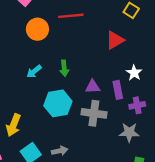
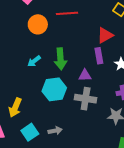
green arrow: (64, 68) -> (60, 59), size x1.5
purple rectangle: (118, 90) -> (99, 56), moved

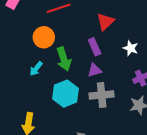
orange circle: (38, 24) -> (44, 37), moved
purple rectangle: (99, 56) -> (95, 47), moved

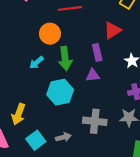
gray cross: (102, 95) -> (95, 121), moved

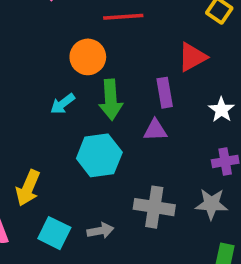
cyan square: (36, 140) -> (54, 233), turned -30

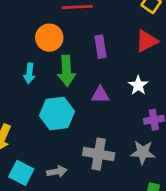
red triangle: (192, 57) -> (146, 41), moved
purple rectangle: (165, 93) -> (101, 47), moved
cyan arrow: (63, 104) -> (29, 73), turned -48
white star: (222, 110) -> (138, 85), moved

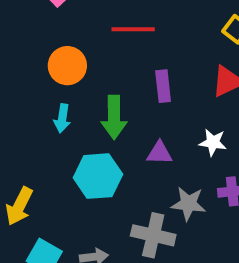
orange circle: (49, 38) -> (67, 66), moved
white star: (138, 85) -> (213, 142), turned -30
gray star: (143, 152) -> (188, 204), moved

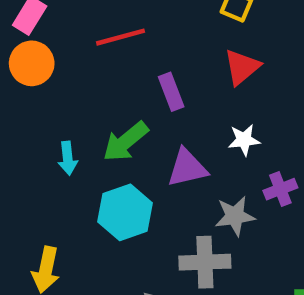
orange circle: (67, 66) -> (32, 63), moved
green arrow: (114, 117) -> (125, 142), turned 66
purple triangle: (159, 153) -> (187, 168), size x1.4

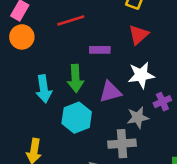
purple rectangle: (171, 92) -> (100, 50), turned -66
white star: (244, 140) -> (141, 75), size x1.5
green arrow: (125, 142) -> (76, 78), turned -52
cyan arrow: (68, 158) -> (44, 89), size x1.5

